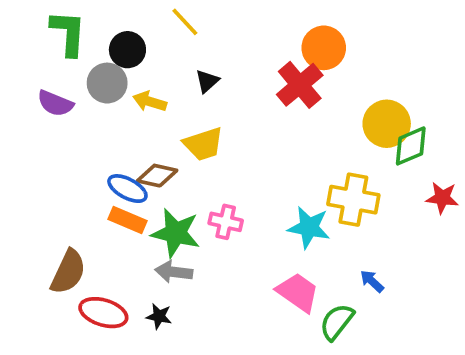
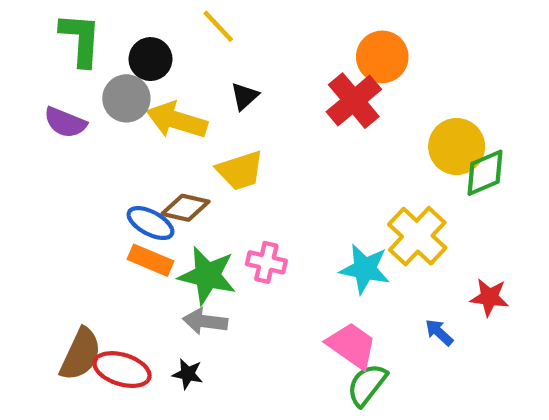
yellow arrow: (150, 102) -> (177, 120), size x1.5
red star: (442, 198) -> (489, 297), moved
yellow cross: (353, 200) -> (417, 236), turned 33
brown semicircle: (68, 272) -> (81, 354), moved
green semicircle: (337, 322) -> (367, 385), moved

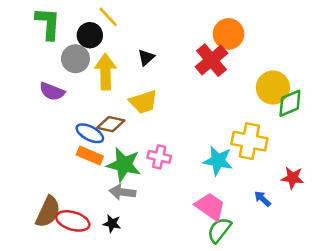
yellow line: (218, 26) -> (108, 17), moved
yellow arrow: (177, 120) -> (106, 72), turned 72
purple semicircle: (65, 122) -> (52, 91), moved
yellow cross: (417, 236) -> (249, 141), turned -32

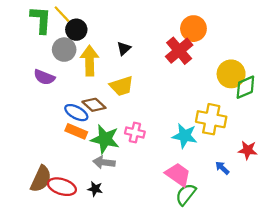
yellow line: (108, 17) -> (62, 14), moved
brown diamond: (111, 124) -> (94, 105), turned 30

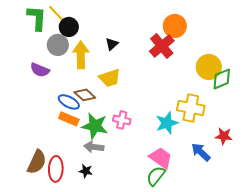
cyan star: (185, 136) -> (167, 123), turned -30
blue arrow: (222, 168) -> (201, 152), size x1.5
red ellipse: (62, 187) -> (56, 169), turned 75
green semicircle: (186, 194) -> (156, 176), moved

